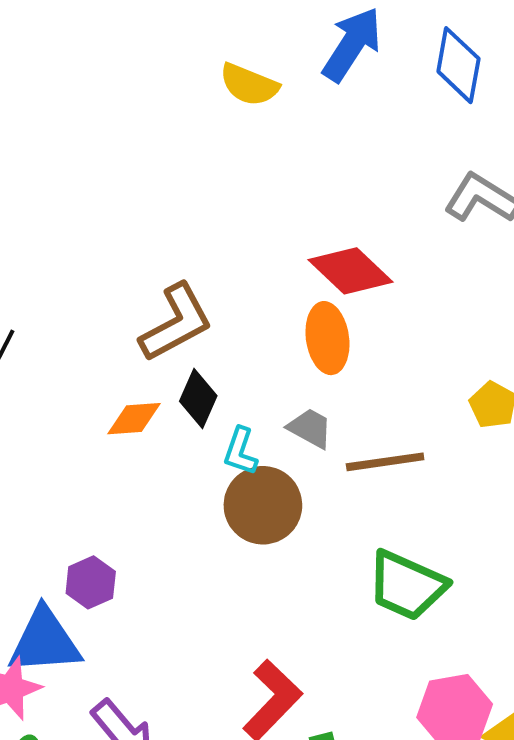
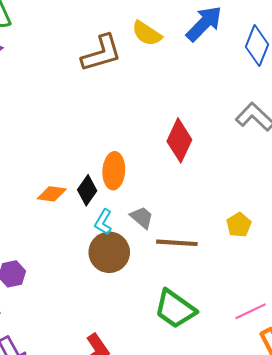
red diamond: (350, 271) -> (179, 140), turned 60
brown L-shape: (176, 323) -> (101, 53), moved
orange ellipse: (327, 338) -> (114, 171), moved

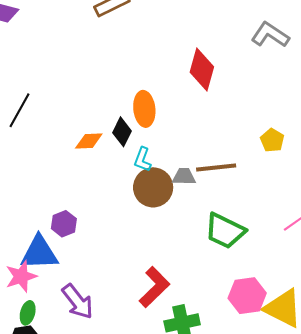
gray trapezoid: (142, 217) -> (184, 176), moved, turned -30

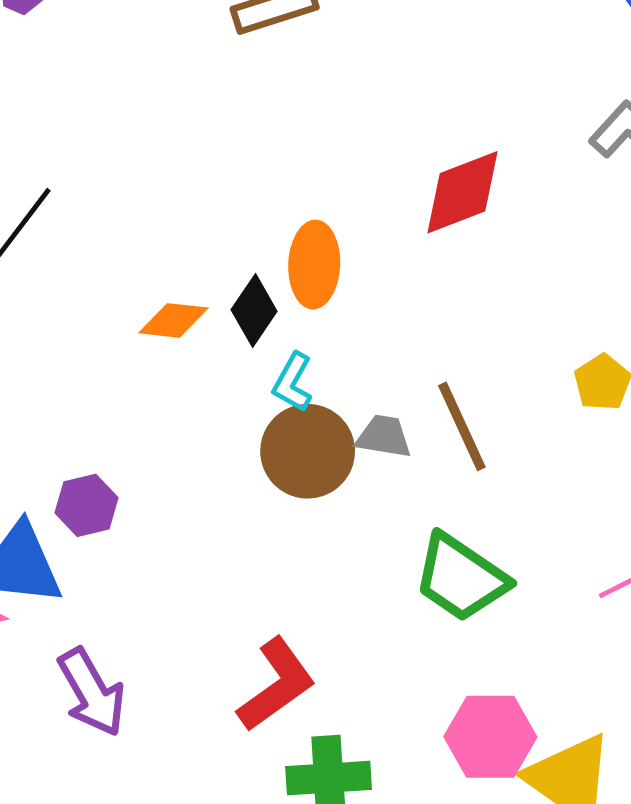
red diamond: (202, 69) -> (462, 192), turned 45
brown line: (216, 167) -> (462, 426), turned 63

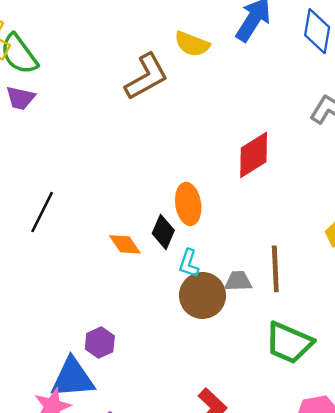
orange diamond: (173, 320) -> (125, 244), turned 60
brown line: (462, 426) -> (275, 269), turned 33

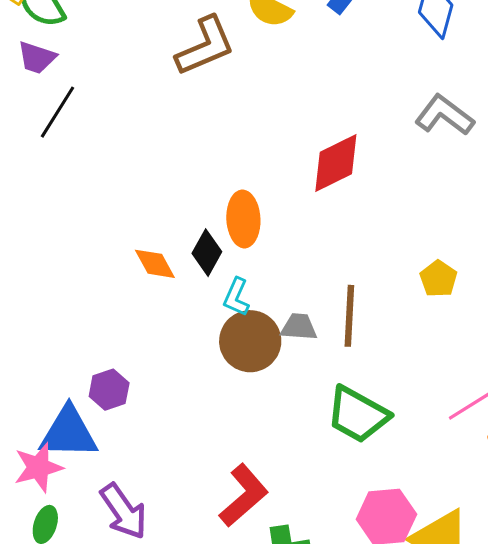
black line: (42, 212) -> (58, 112), moved

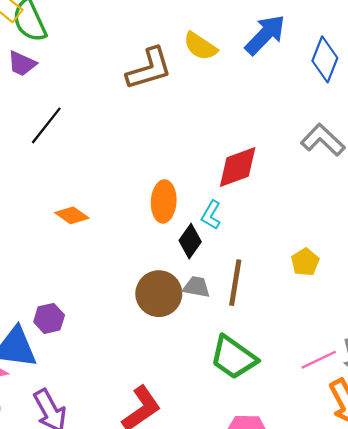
black line: (58, 112) -> (46, 125), moved
black diamond: (207, 253) -> (190, 241), moved
orange diamond: (155, 264) -> (72, 215), moved, turned -32
cyan L-shape: (236, 297) -> (211, 215), moved

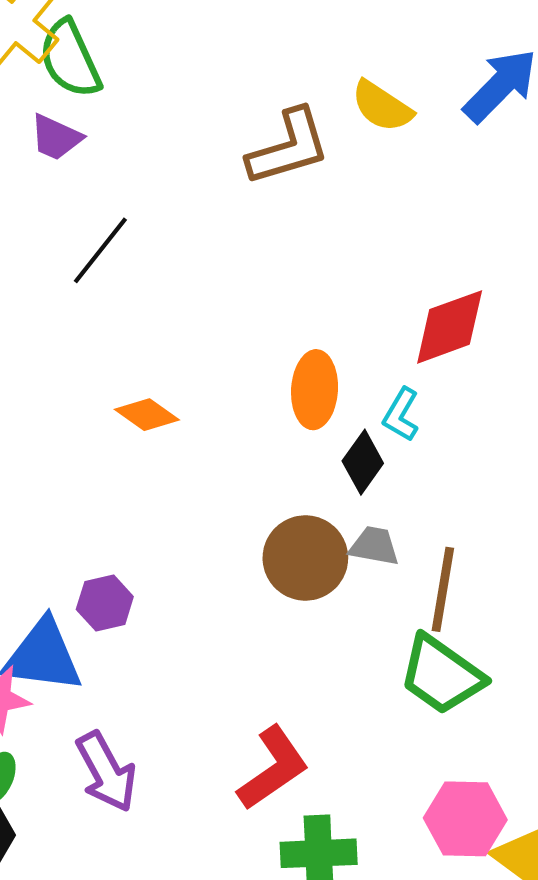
brown line: (235, 283) -> (443, 589), moved

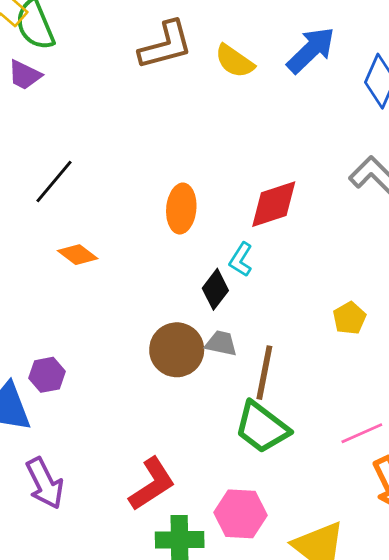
brown L-shape: (288, 147) -> (166, 45), moved
black line: (100, 250) -> (54, 182), moved
orange ellipse: (315, 390) -> (181, 209), moved
pink hexagon: (465, 819) -> (241, 514), moved

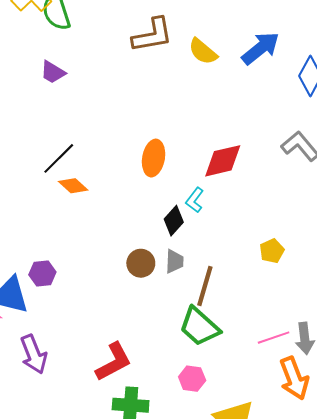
purple trapezoid: (25, 75) -> (53, 72), moved
black line: (54, 182) -> (59, 158), moved
gray trapezoid: (221, 343) -> (174, 261), turned 75
brown circle: (177, 350) -> (141, 263), size x0.7
pink hexagon: (241, 514) -> (192, 379), moved, size x0.7

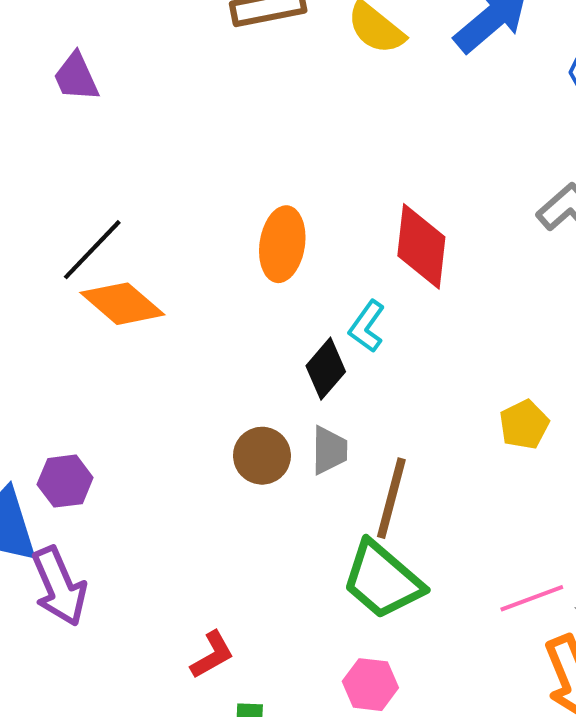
purple trapezoid: (53, 72) -> (76, 77), turned 36
red diamond: (223, 161) -> (421, 246), turned -69
orange diamond: (73, 186) -> (122, 304), size x1.4
purple arrow: (34, 354) -> (59, 586), moved
red L-shape: (114, 362) -> (212, 655), size x0.6

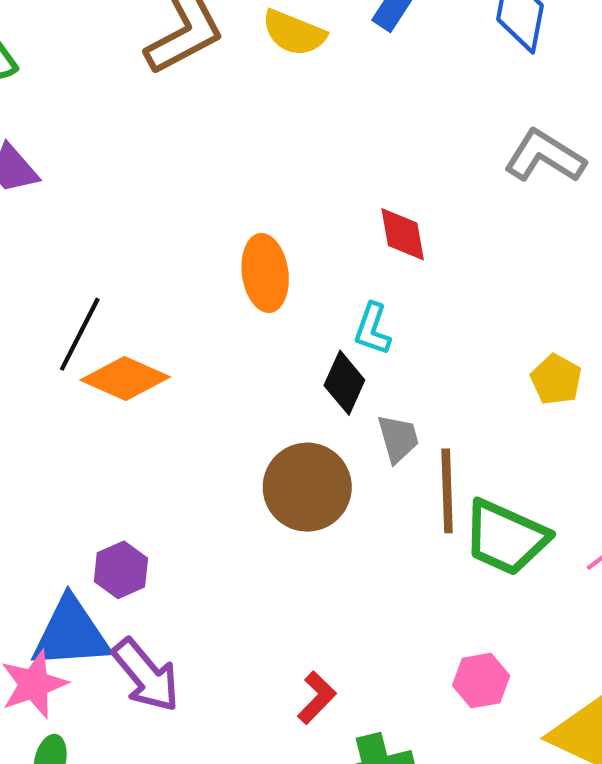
red diamond: (421, 246) -> (403, 234), size x0.7
gray trapezoid: (329, 450) -> (398, 439), moved
brown circle: (262, 456) -> (307, 487), size x1.5
green trapezoid: (382, 580) -> (506, 537), moved

